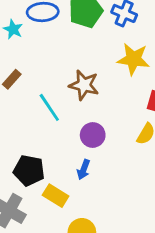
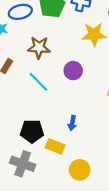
brown star: (84, 85) -> (39, 47), moved
purple circle: (93, 135) -> (73, 71), moved

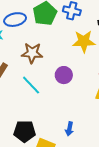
blue arrow: (72, 123) -> (69, 129), moved

